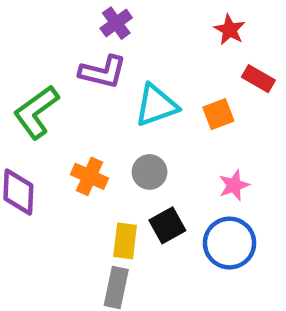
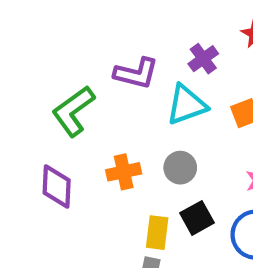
purple cross: (116, 23) -> (203, 59), moved
orange cross: (90, 176) -> (124, 172), turned -36

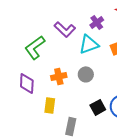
purple L-shape: (136, 73) -> (65, 29), turned 30
black square: (197, 218) -> (98, 107), moved
yellow rectangle: (157, 233) -> (50, 105), moved

